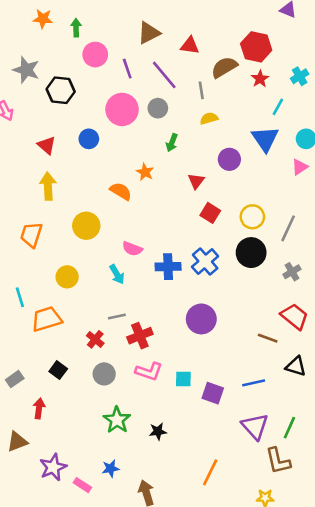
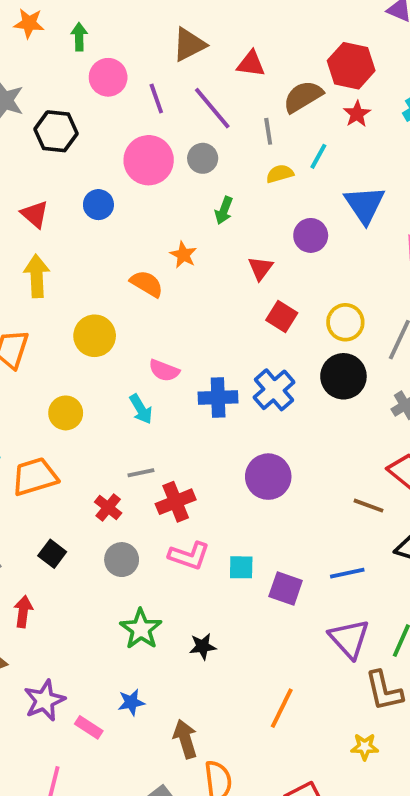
cyan line: (278, 107) -> (318, 156), moved

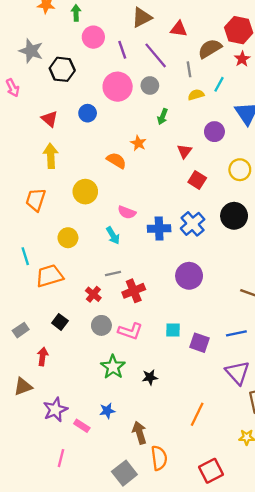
yellow circle: (345, 322) -> (240, 170), moved
pink L-shape: (189, 556) -> (130, 331), moved

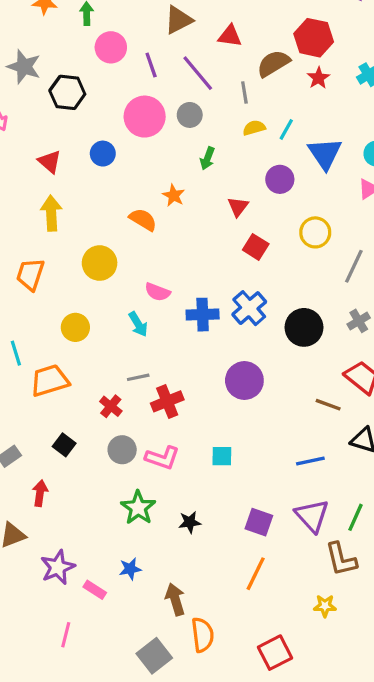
cyan line: (219, 84) -> (286, 129), moved
black circle: (234, 216) -> (304, 327), moved
purple square: (199, 343) -> (259, 522), moved

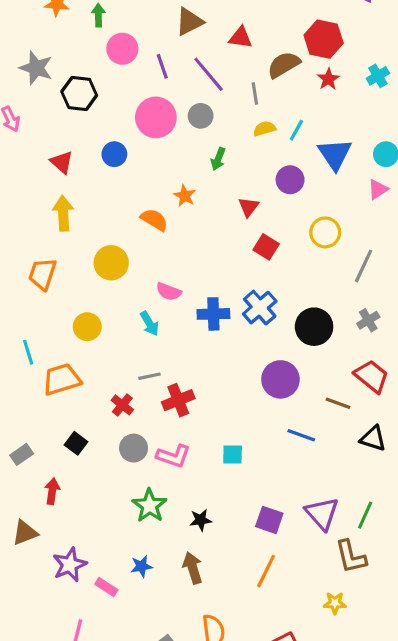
purple circle: (244, 381) -> (280, 379), moved
blue line: (310, 461) -> (301, 435), moved, turned 32
brown arrow: (175, 599) -> (193, 568), moved

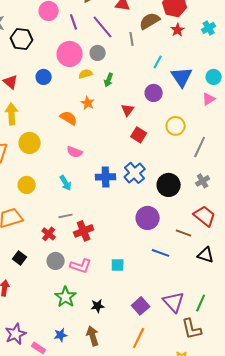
yellow semicircle: (265, 129) -> (86, 74), moved
yellow circle: (111, 263) -> (30, 143), moved
pink semicircle: (169, 292) -> (75, 152), moved
purple square: (269, 520) -> (141, 306), turned 30

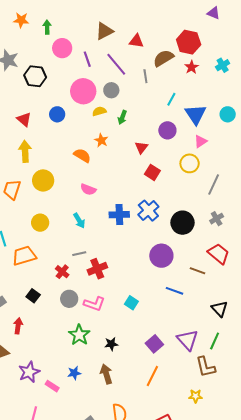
pink triangle: (209, 99) -> (201, 141), moved
black triangle: (206, 255) -> (220, 309), moved, turned 30
cyan square: (118, 265) -> (131, 303), turned 32

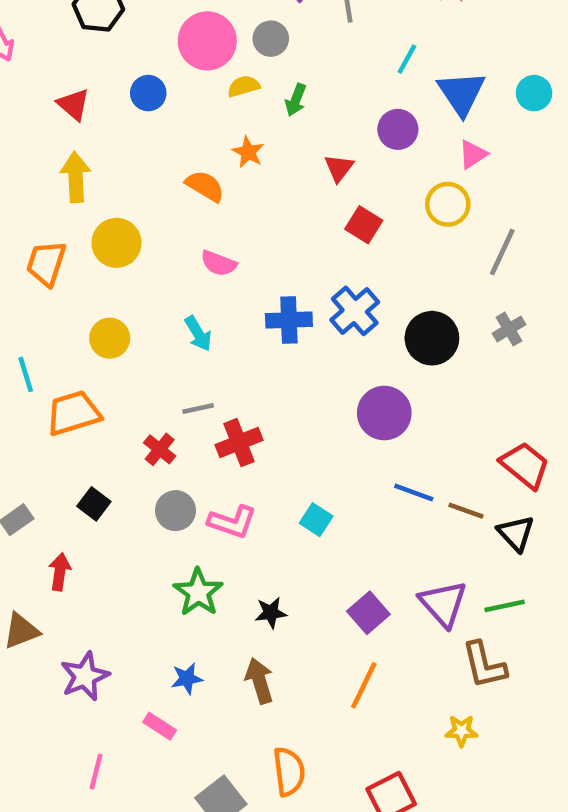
red trapezoid: (219, 254) -> (525, 465), moved
brown line: (198, 271) -> (466, 511), moved
green line: (215, 341) -> (505, 606), turned 54
pink rectangle: (52, 386) -> (160, 726), moved

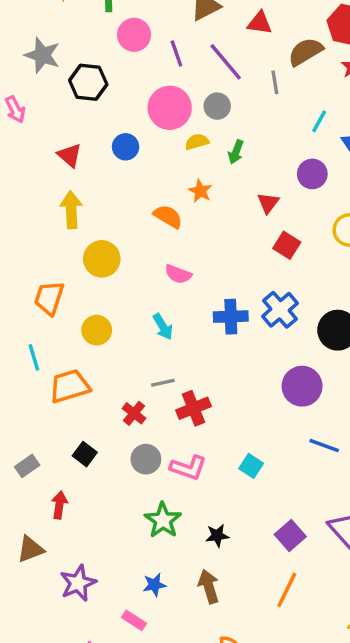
orange trapezoid: (46, 263) -> (49, 298), moved

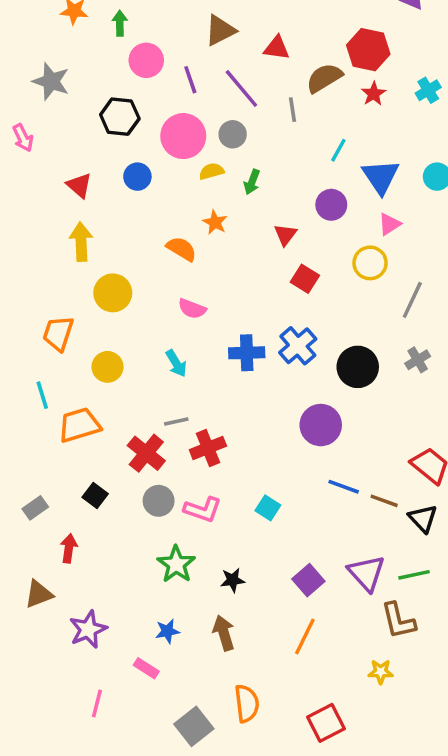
black hexagon: (88, 82) -> (120, 117), moved
red cross: (134, 413) -> (146, 453), size x1.5

